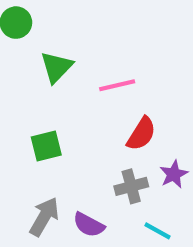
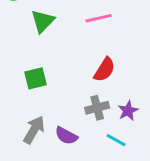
pink line: (117, 85) -> (99, 18), moved
purple star: (174, 174) -> (128, 111), moved

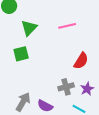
red semicircle: (104, 70) -> (81, 61), moved
green square: (35, 78) -> (21, 54), moved

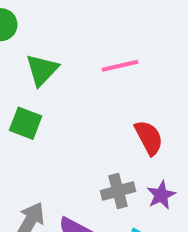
green square: (21, 54) -> (26, 123), turned 35
red semicircle: (81, 61) -> (149, 138), turned -60

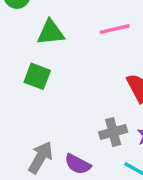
green triangle: (42, 70) -> (51, 32), turned 40

